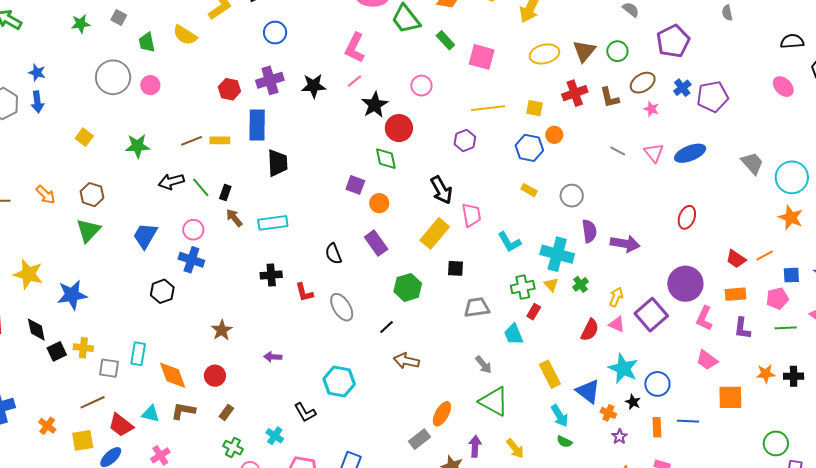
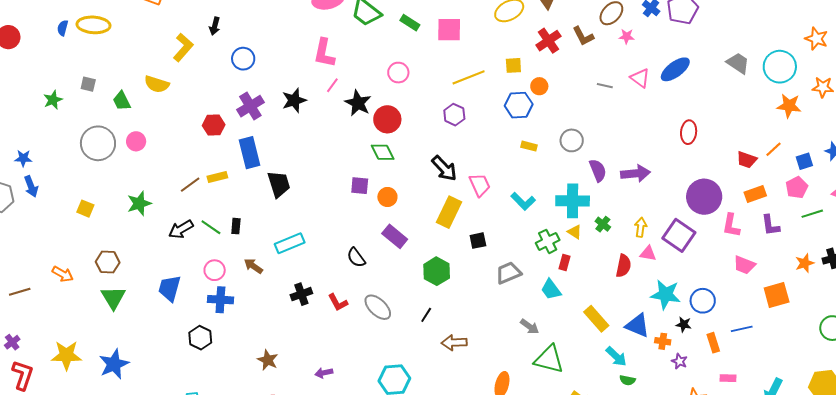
brown arrow: (234, 218) -> (253, 266), moved

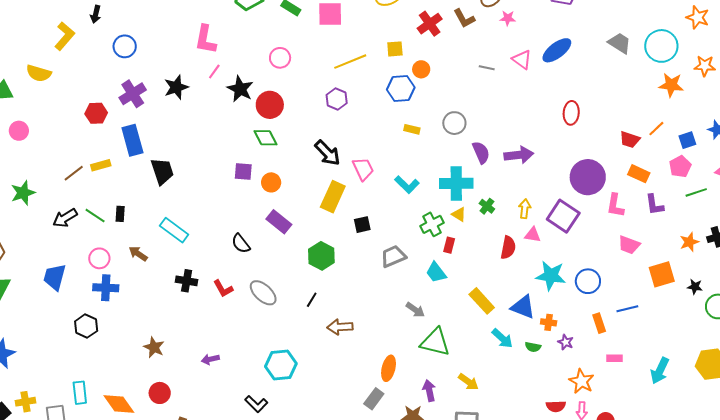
orange rectangle: (755, 194) -> (639, 174), turned 45
cyan rectangle: (290, 243) -> (174, 230), turned 60
black cross: (301, 294) -> (187, 281), turned 30
black star: (684, 324) -> (695, 287), moved
green semicircle: (627, 380) -> (533, 347), moved

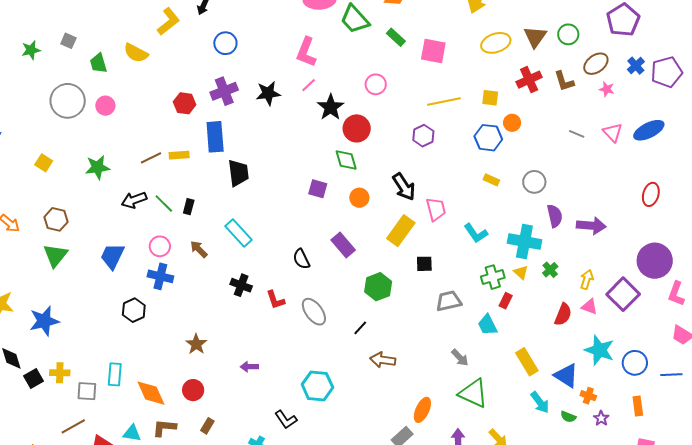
orange circle: (271, 182) -> (359, 198), moved
blue line: (627, 309) -> (671, 375), moved

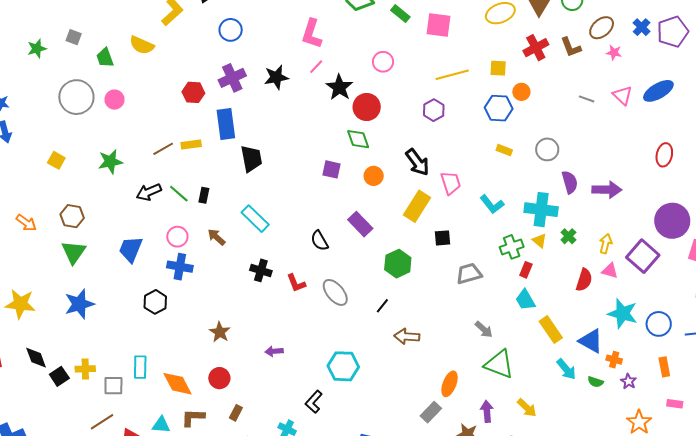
blue star: (44, 321) -> (79, 304), moved
cyan trapezoid: (487, 325) -> (525, 300), moved
black L-shape: (286, 419) -> (314, 402), turned 80

